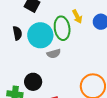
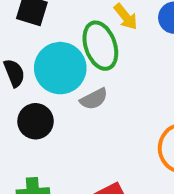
black circle: (33, 82) -> (36, 121), moved

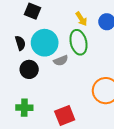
green ellipse: (100, 46) -> (78, 42), moved

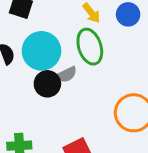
black circle: (29, 69) -> (47, 84), moved

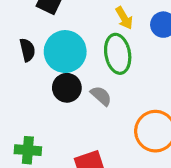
gray semicircle: (66, 75) -> (101, 96), moved, turned -120

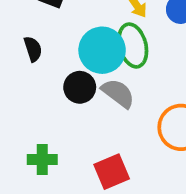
cyan circle: (65, 52) -> (102, 50), moved
gray semicircle: (101, 96) -> (118, 93), size x1.4

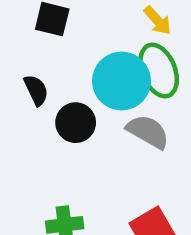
black circle: (80, 87) -> (76, 123), moved

